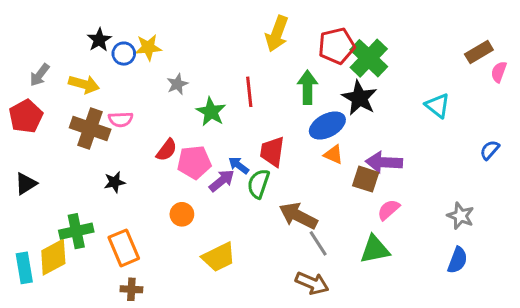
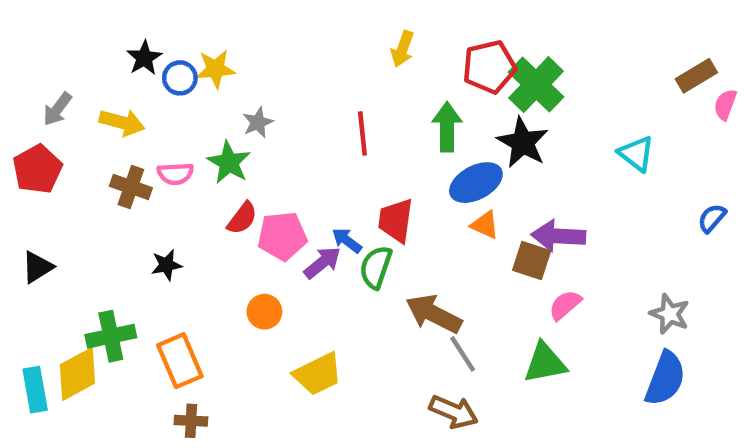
yellow arrow: (277, 34) -> (402, 49), size x0.7
green star: (211, 112) -> (229, 163), moved
brown cross: (90, 129) -> (131, 187), size x0.7
blue semicircle: (457, 260) -> (665, 378), size x1.4

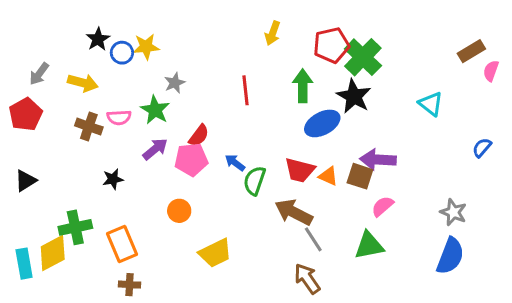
red semicircle: (242, 218) -> (199, 136), moved
red trapezoid: (396, 220) -> (300, 170), moved, turned -84
orange triangle: (485, 225) -> (328, 176), moved
purple arrow: (322, 263) -> (155, 149), moved
brown arrow: (454, 412) -> (307, 279), turned -148

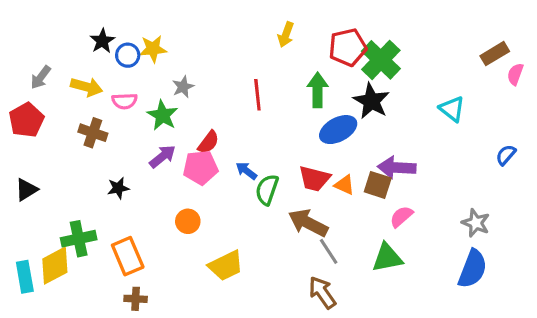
pink semicircle: (119, 117) -> (125, 101), moved

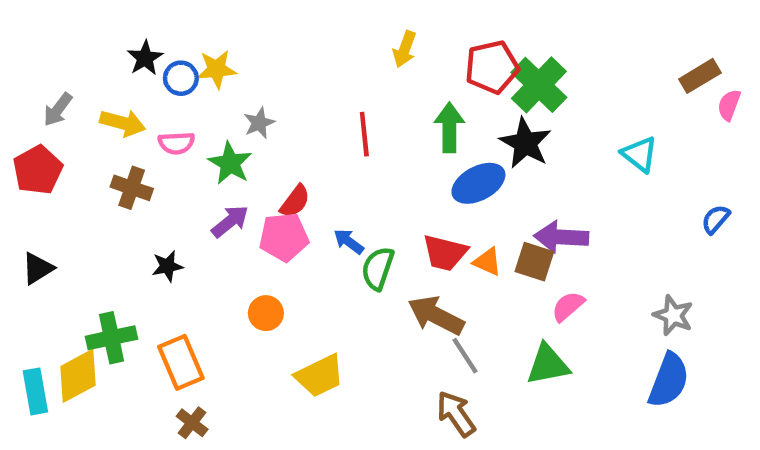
brown cross: (136, 299) -> (192, 423), turned 35

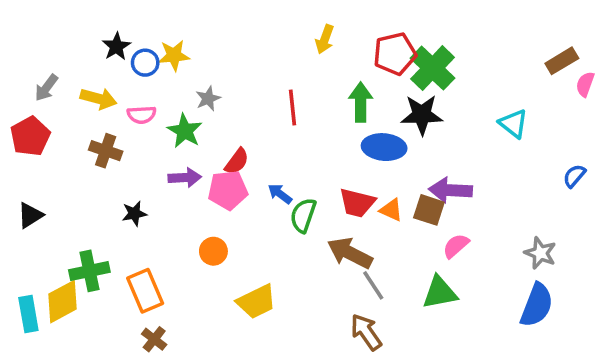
black star: (525, 143) -> (422, 115), turned -30
blue ellipse: (478, 183) -> (384, 147), turned 33
purple arrow: (230, 221) -> (185, 178), turned 36

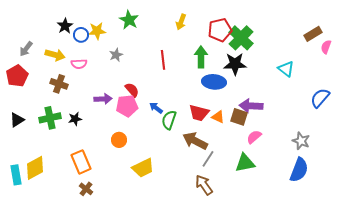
green star: (185, 131) -> (129, 20), moved
red semicircle: (237, 161) -> (132, 90), turned -77
blue semicircle: (574, 176) -> (320, 98), size x1.5
green cross: (89, 271) -> (50, 118), moved
gray line: (373, 285) -> (208, 159), turned 66

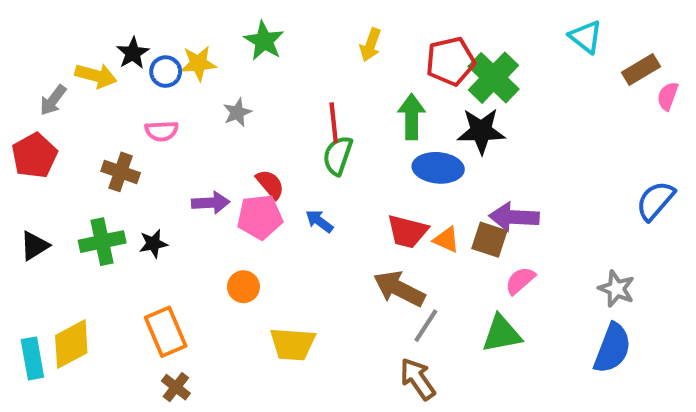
yellow arrow: (55, 55) -> (96, 76), moved
cyan triangle: (286, 69) -> (586, 37), moved
green semicircle: (169, 120) -> (338, 156), moved
yellow trapezoid: (143, 168) -> (293, 344), turned 30

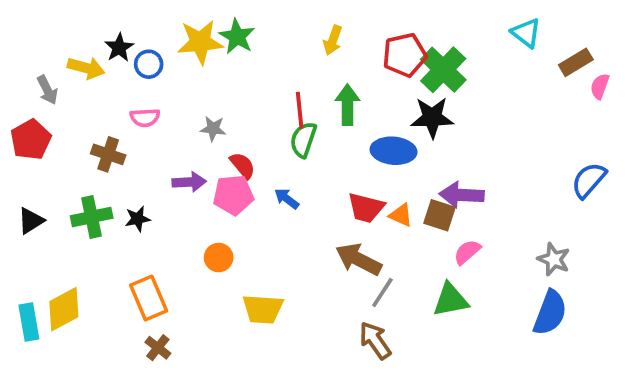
yellow star: (198, 63) -> (200, 42), moved, size x1.4
gray arrow: (53, 100) -> (47, 90), turned -64
gray star: (237, 113) -> (213, 129), moved, turned 30
green arrow: (412, 117) -> (347, 105), moved

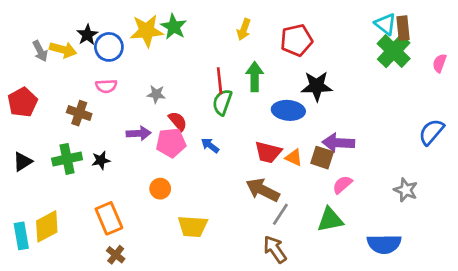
brown rectangle: (576, 62) -> (403, 28), moved, turned -65
blue circle: (149, 64) -> (109, 47), size x1.4
green cross: (443, 70) -> (394, 51), moved
gray arrow: (47, 90) -> (40, 51), moved
blue semicircle: (550, 313) -> (384, 244), moved, turned 68

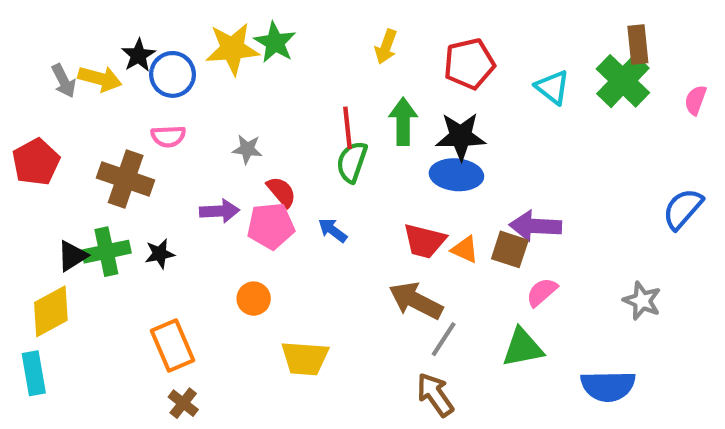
cyan triangle: (386, 24) -> (552, 87), moved
black star: (317, 86) -> (461, 136), moved
brown cross: (79, 113) -> (126, 179), size x1.4
black triangle: (23, 162) -> (72, 256), moved
yellow diamond: (47, 226) -> (51, 311), moved

